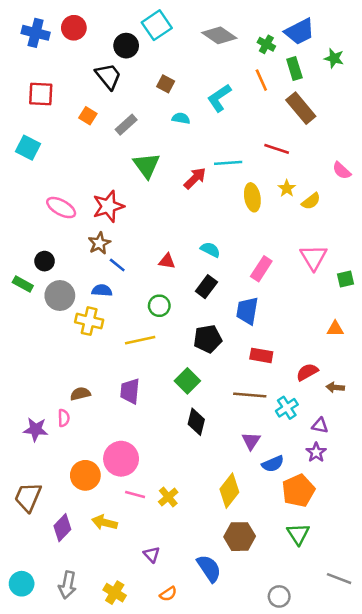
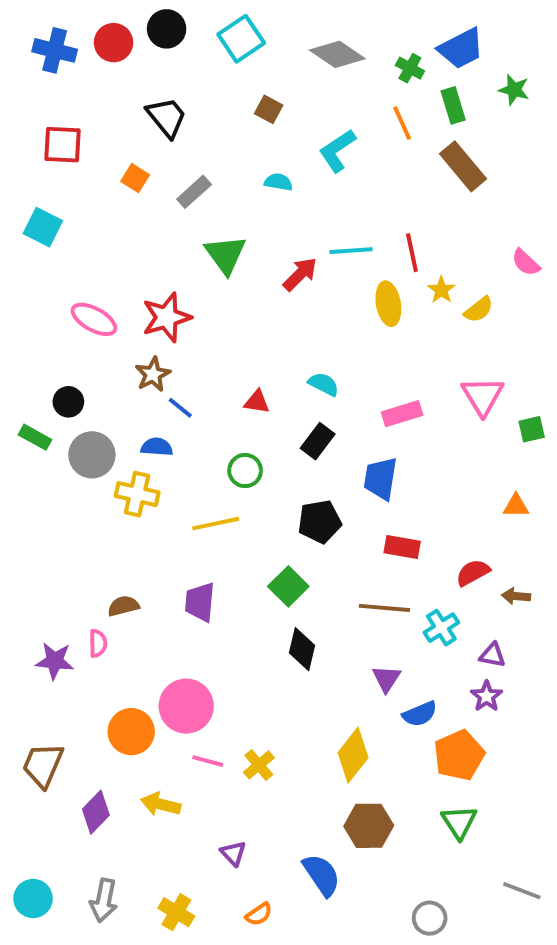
black circle: (126, 46) -> (167, 29), moved
brown square: (166, 84) -> (269, 109), moved
red line: (277, 149) -> (412, 253), moved, turned 60
pink rectangle: (261, 269) -> (402, 414), turned 40

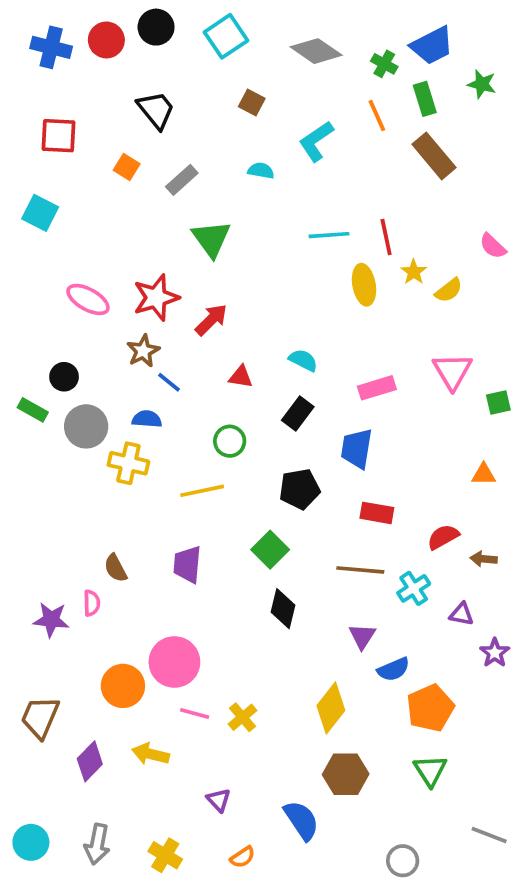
red arrow: (300, 274) -> (211, 320), moved
brown semicircle: (123, 606) -> (116, 568), turned -104
purple star: (487, 696) -> (495, 653), moved

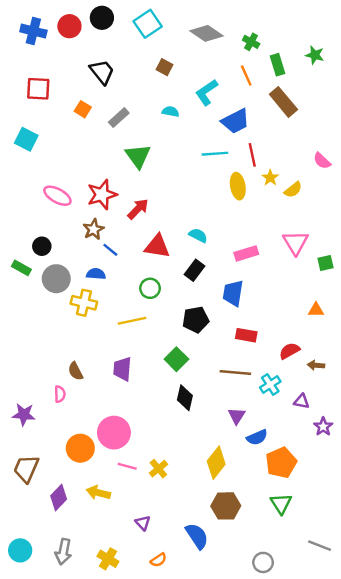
blue trapezoid: (432, 45) -> (235, 121), moved
red triangle: (241, 377) -> (157, 246), size x1.6
purple star: (51, 620) -> (24, 415), moved

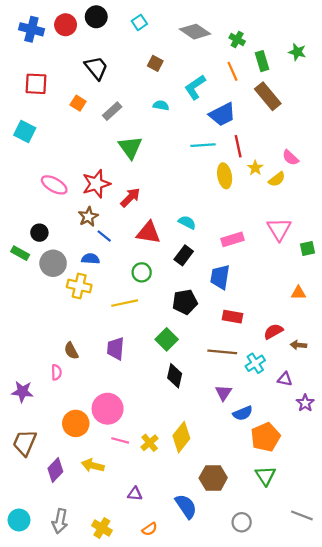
cyan square: (148, 24) -> (139, 22), size x0.6
pink semicircle: (322, 161) -> (290, 158), moved
yellow diamond: (216, 463) -> (181, 437), moved
purple triangle: (143, 523) -> (135, 494), turned -42
gray circle: (263, 562) -> (242, 522), moved

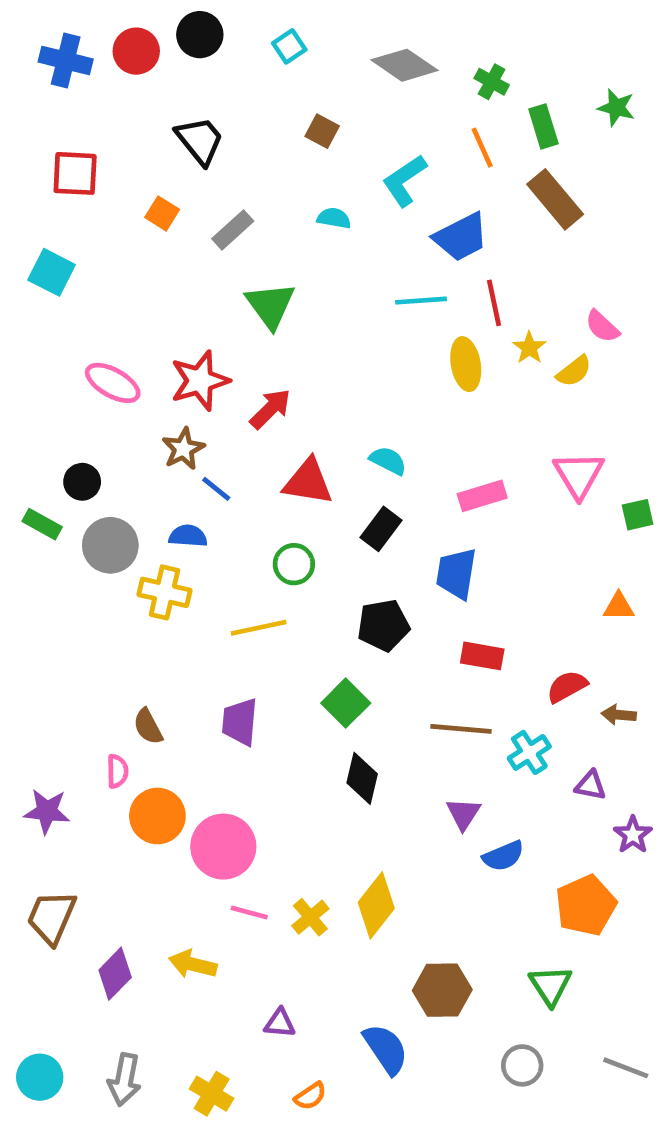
orange circle: (76, 423) -> (157, 816), moved
orange pentagon: (265, 437) -> (586, 905), moved
gray circle: (242, 522) -> (522, 1065), moved

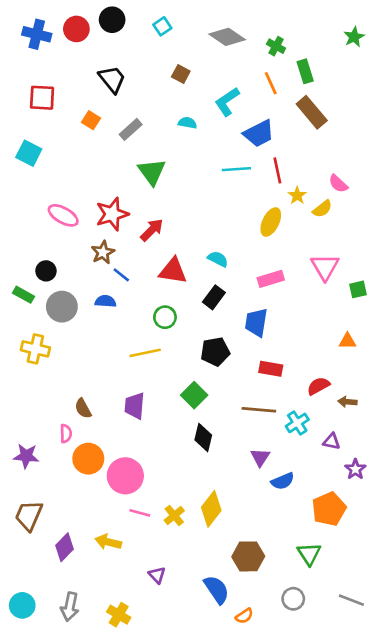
green star: (616, 108) -> (354, 37), moved, turned 30
yellow ellipse: (466, 364) -> (271, 222), moved, turned 36
yellow cross: (164, 592) -> (35, 349), moved
purple triangle: (280, 1023) -> (157, 575), turned 42
orange semicircle: (310, 1096) -> (244, 616), moved

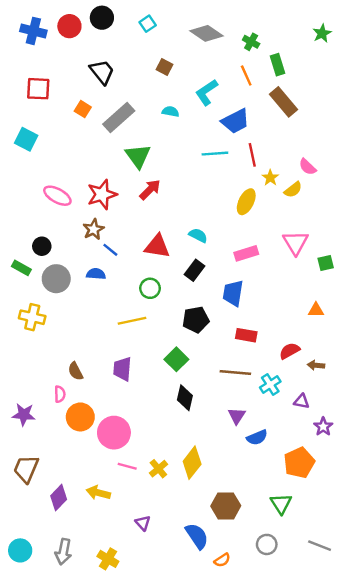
gray rectangle: (131, 129) -> (119, 118), size x1.5
red arrow: (152, 230) -> (150, 190), moved

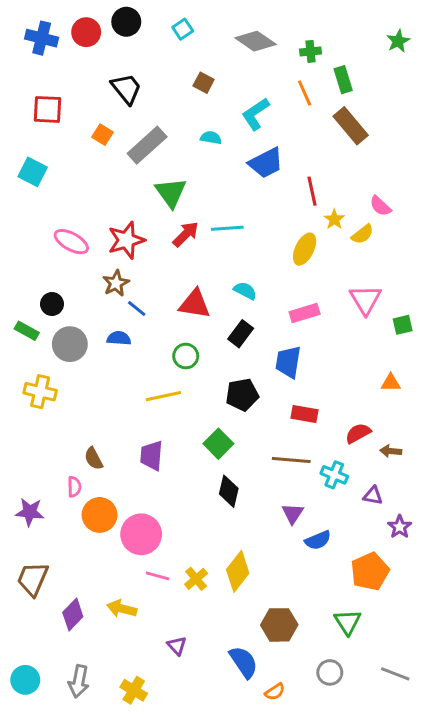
green cross: (251, 42) -> (310, 51), turned -35
blue trapezoid: (235, 121) -> (266, 163), moved
cyan line: (215, 154) -> (227, 228), moved
cyan cross: (270, 385) -> (334, 475), turned -35

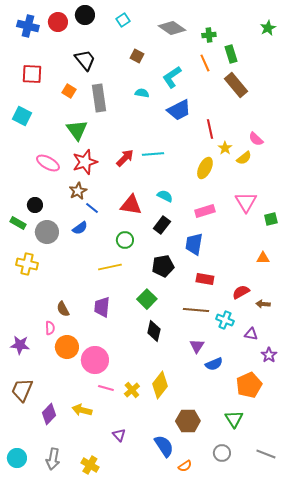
gray rectangle: (147, 145) -> (99, 98), turned -56
green triangle: (171, 193) -> (77, 130), moved
blue semicircle: (119, 338) -> (80, 228), turned 140

